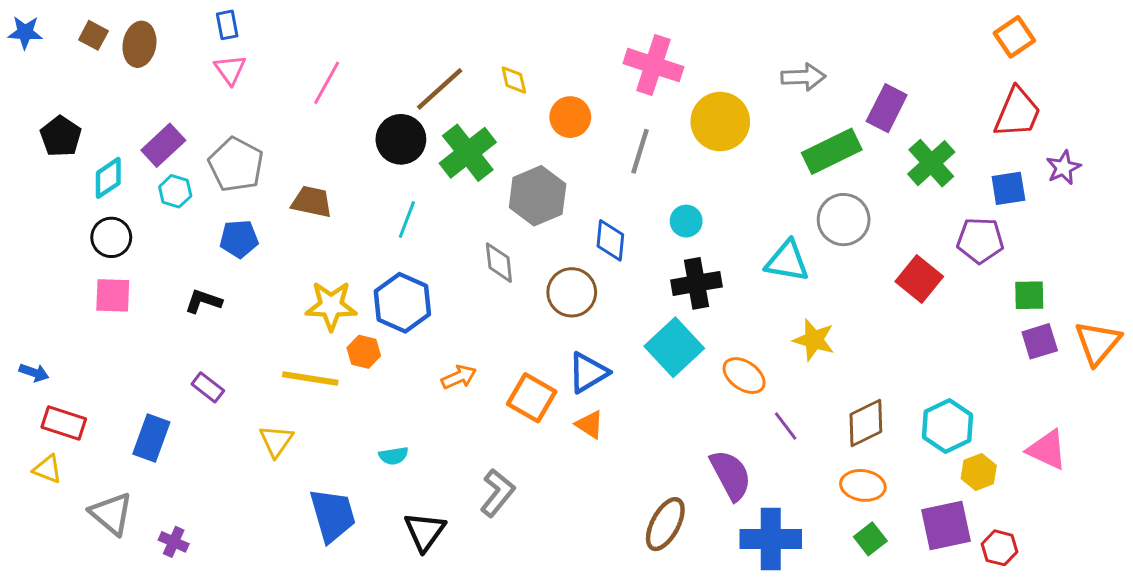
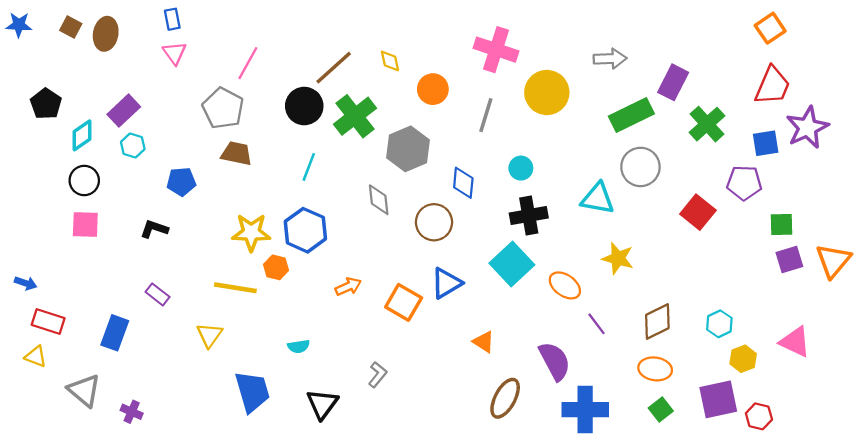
gray pentagon: (236, 165) -> (223, 108), moved
purple star: (1063, 168) -> (807, 127), size x1.6
orange triangle: (590, 425) -> (484, 342), moved
cyan hexagon: (948, 426) -> (719, 324), size x0.7
gray L-shape: (497, 493) -> (378, 375), size x0.7

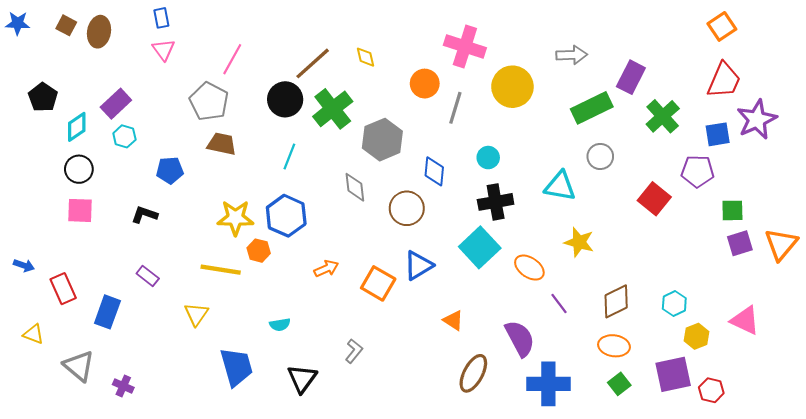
orange circle: (433, 89) -> (425, 84), moved
gray circle: (640, 167) -> (600, 156), size x0.7
red rectangle: (48, 322) -> (63, 289), moved, turned 48

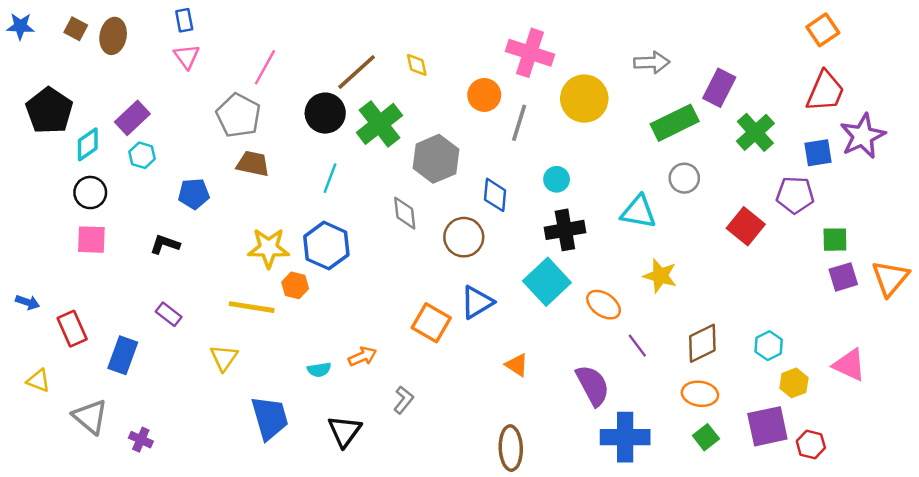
black pentagon: (43, 97) -> (49, 111), size x1.4
orange arrow: (326, 269) -> (363, 356), moved
brown ellipse: (473, 373) -> (511, 448), moved, turned -30

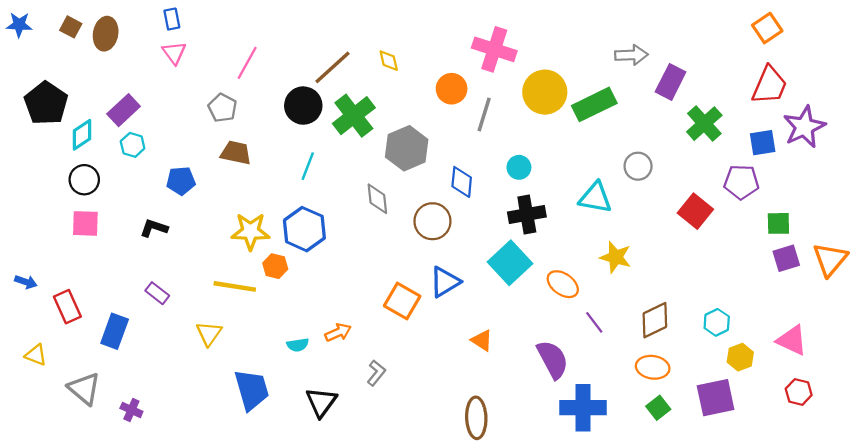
gray arrow: (652, 62) -> (631, 55), moved
gray pentagon: (238, 115) -> (222, 108), size x0.7
green rectangle: (675, 123) -> (594, 104), moved
red hexagon: (811, 444) -> (799, 392), moved

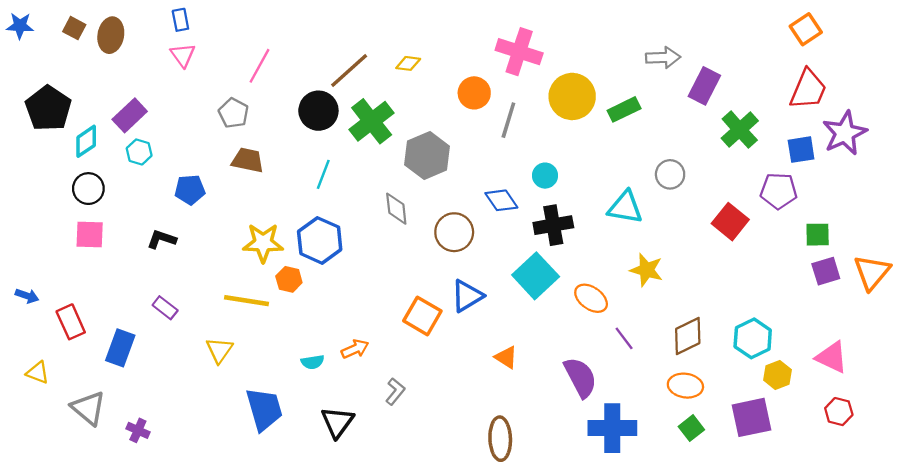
yellow diamond: (389, 61) -> (408, 63), turned -70
green rectangle: (594, 104) -> (624, 109), size x0.7
blue diamond: (462, 182) -> (501, 200), moved, turned -40
cyan hexagon: (717, 322) -> (753, 338), size x1.4

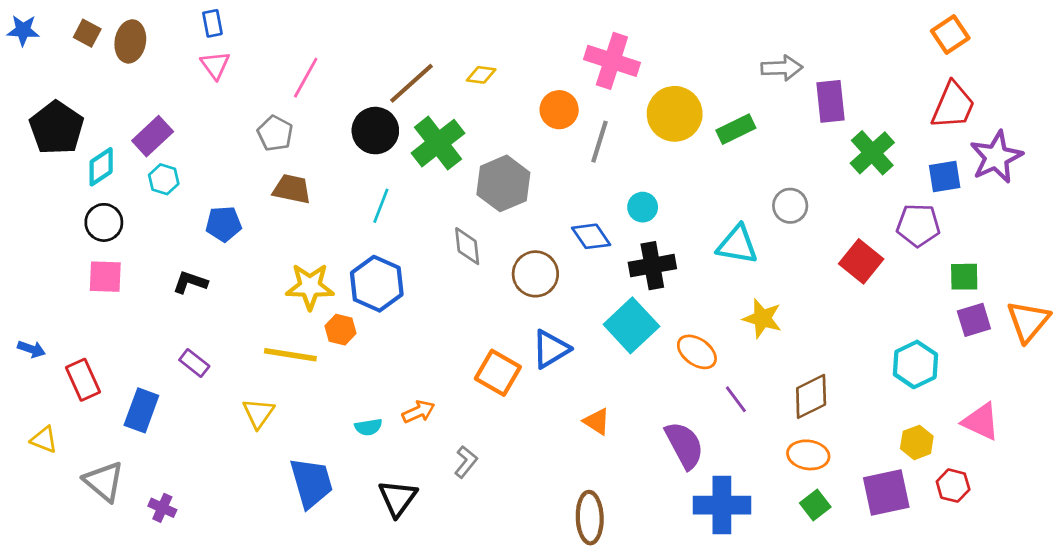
purple rectangle: (704, 86) -> (831, 101), turned -33
cyan hexagon: (753, 338) -> (915, 364), moved
red hexagon: (839, 412) -> (953, 486), moved

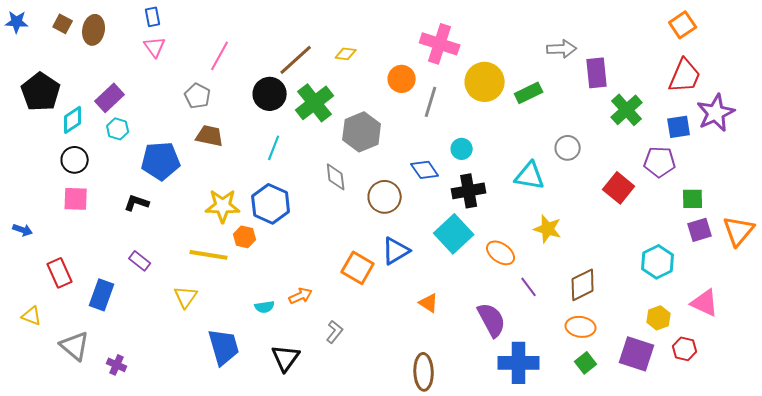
blue pentagon: (224, 224) -> (161, 161), size x1.5
blue arrow: (31, 349) -> (23, 230), moved
purple square: (886, 493) -> (637, 354), turned 30

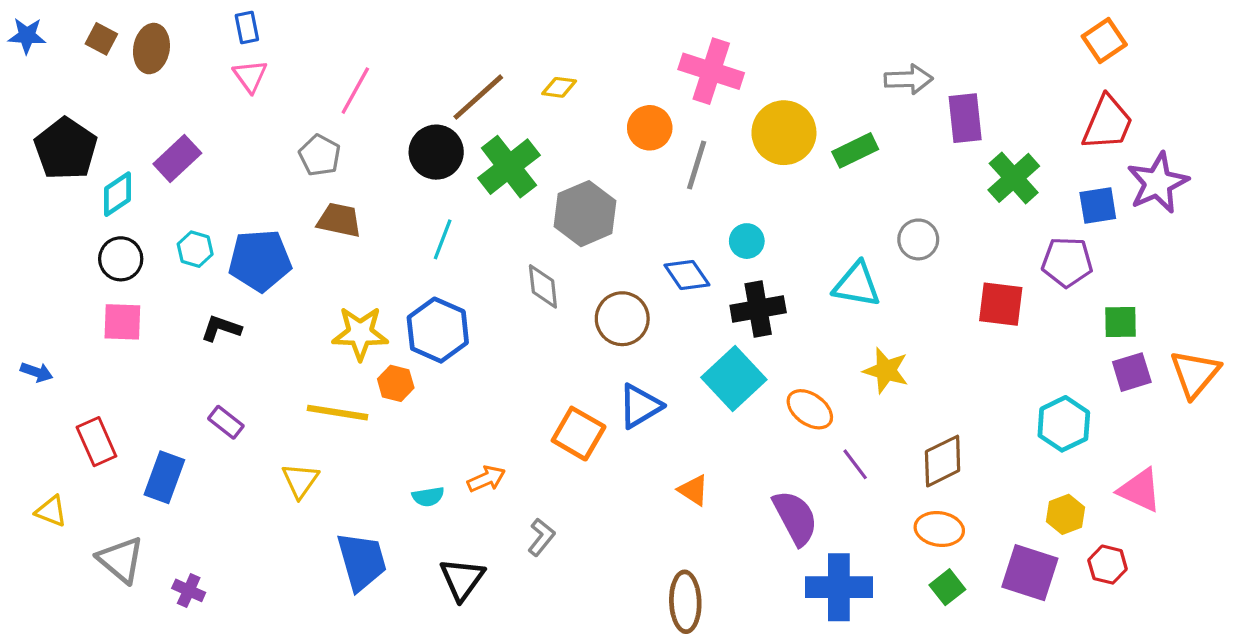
cyan hexagon: (118, 129) -> (195, 249), moved
red square: (619, 188) -> (1001, 304), turned -32

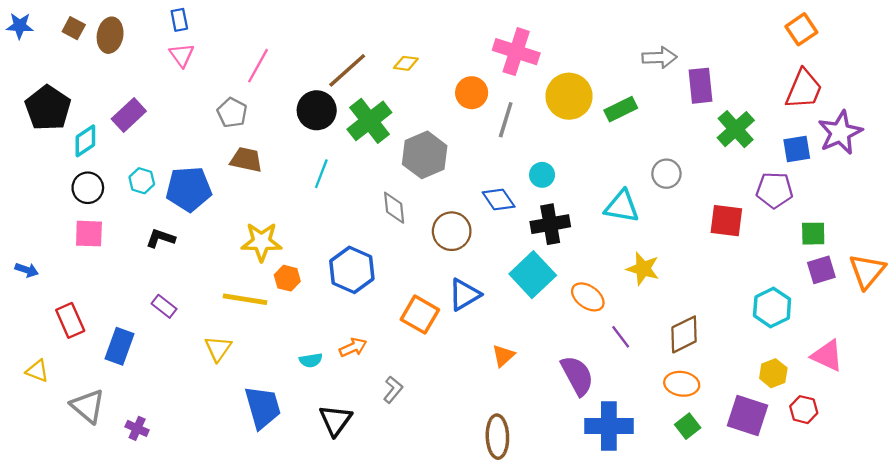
blue hexagon: (438, 330) -> (352, 270), moved
orange triangle: (693, 490) -> (503, 356), turned 45

